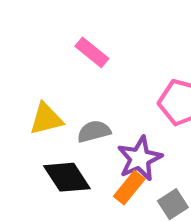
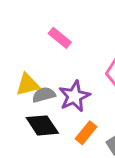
gray semicircle: (94, 131) -> (44, 95), moved
purple star: (140, 158) -> (74, 96), moved

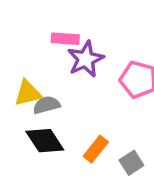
pink rectangle: (60, 38) -> (65, 39), turned -35
purple star: (74, 96) -> (86, 59), moved

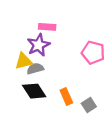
purple star: (86, 59) -> (38, 45), moved
orange rectangle: (96, 149) -> (66, 96), turned -63

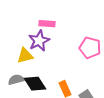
gray semicircle: (35, 69) -> (16, 80), moved

